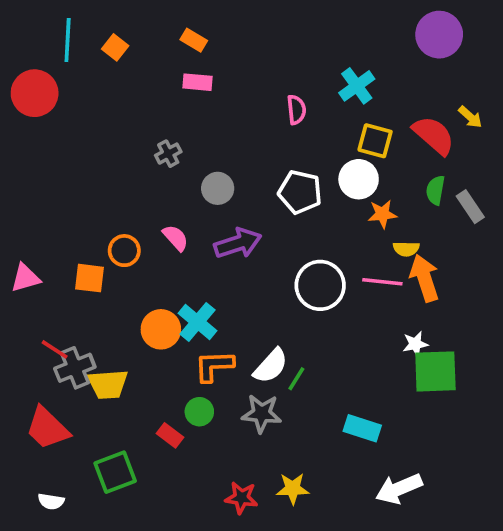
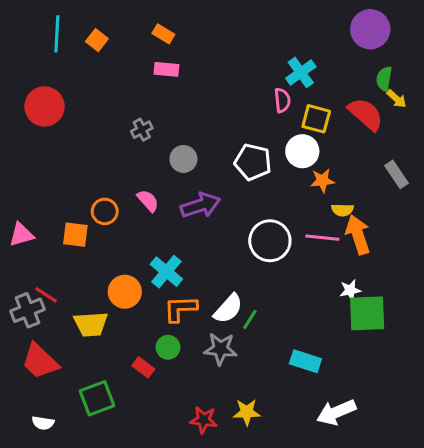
red circle: (35, 93) -> (44, 106), moved
pink semicircle: (296, 110) -> (282, 100), moved
green semicircle: (435, 190) -> (384, 79), moved
orange circle: (161, 329) -> (125, 292), moved
gray cross: (75, 368) -> (28, 310), moved

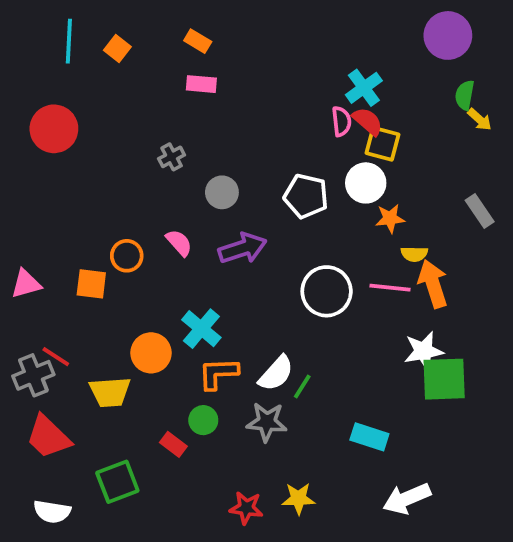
red semicircle: (366, 114) -> (368, 121), moved, size x0.7
white star: (350, 290) -> (424, 351), size x1.5
white semicircle: (43, 423) -> (52, 512), size x1.4

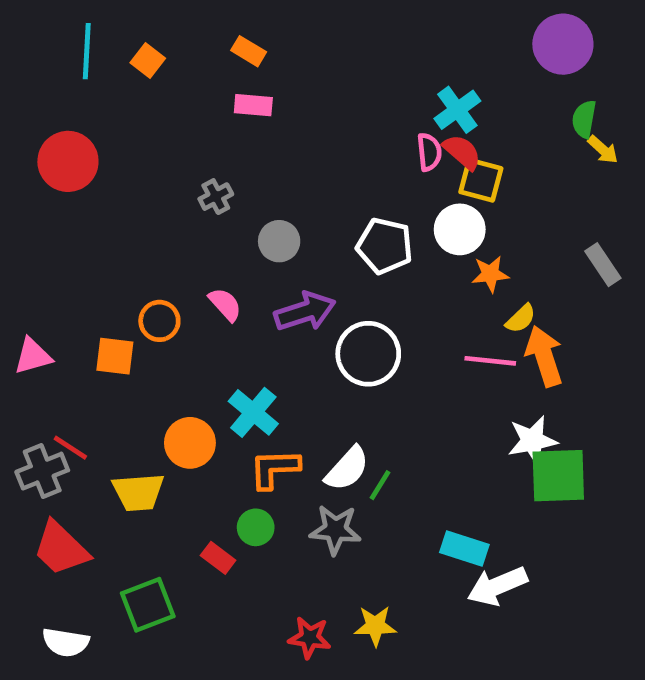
yellow semicircle: (414, 254) -> (521, 319), turned -45
white circle: (327, 291) -> (368, 354), moved
white arrow: (407, 499) -> (497, 586), moved

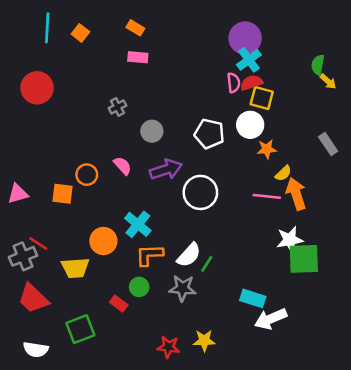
purple circle: (563, 44) -> (245, 38), moved
red semicircle: (462, 152) -> (251, 83), turned -60

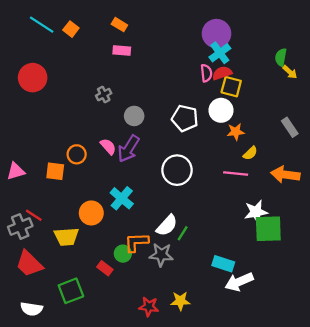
cyan line: (47, 28) -> (42, 25), turned -60
purple arrow: (166, 170) -> (128, 149), moved, turned 140
orange arrow: (296, 194) -> (285, 175), moved, turned -64
orange L-shape: (149, 255) -> (136, 242), moved

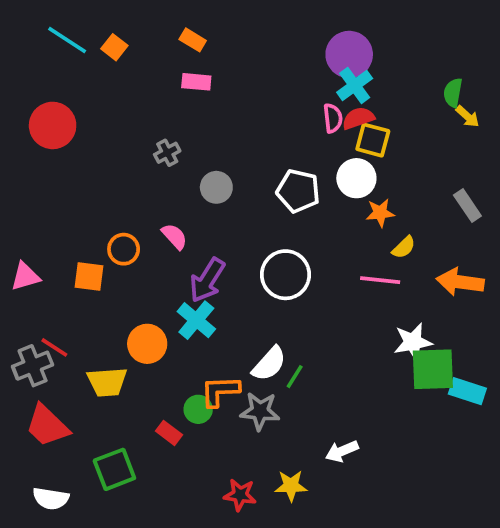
purple arrow: (128, 149) -> (207, 280), moved
cyan rectangle: (223, 264) -> (467, 391), moved
white arrow: (239, 282) -> (342, 451), moved, size x0.7

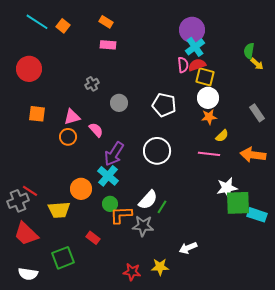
white circle: (356, 178) -> (208, 98), moved
pink triangle: (25, 276) -> (72, 117), moved
orange square: (89, 276) -> (37, 114), moved
green circle: (198, 409) -> (110, 204), moved

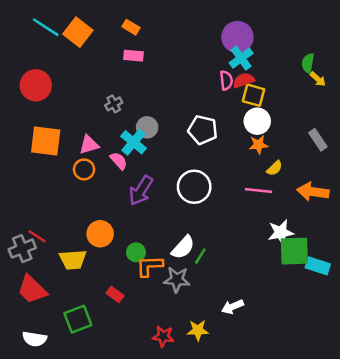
orange square: (63, 26) -> (78, 32), size x1.6
orange square: (37, 114) -> (46, 141), size x1.5
cyan cross: (108, 176) -> (134, 142), moved

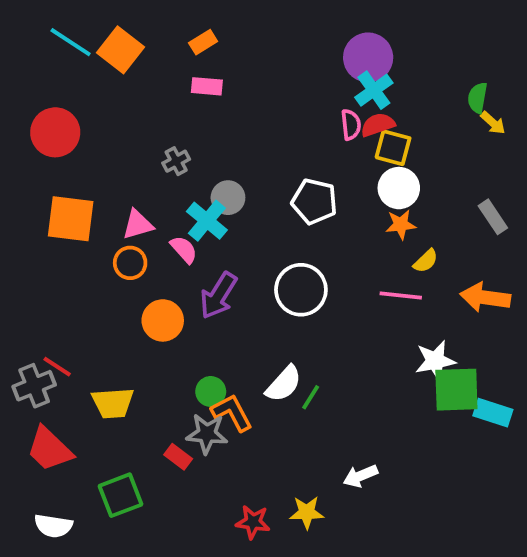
orange rectangle: (131, 27) -> (203, 42), turned -63
orange circle: (100, 234) -> (163, 320), moved
orange L-shape: (150, 266) -> (232, 413), turned 64
gray star: (177, 280) -> (207, 434), moved

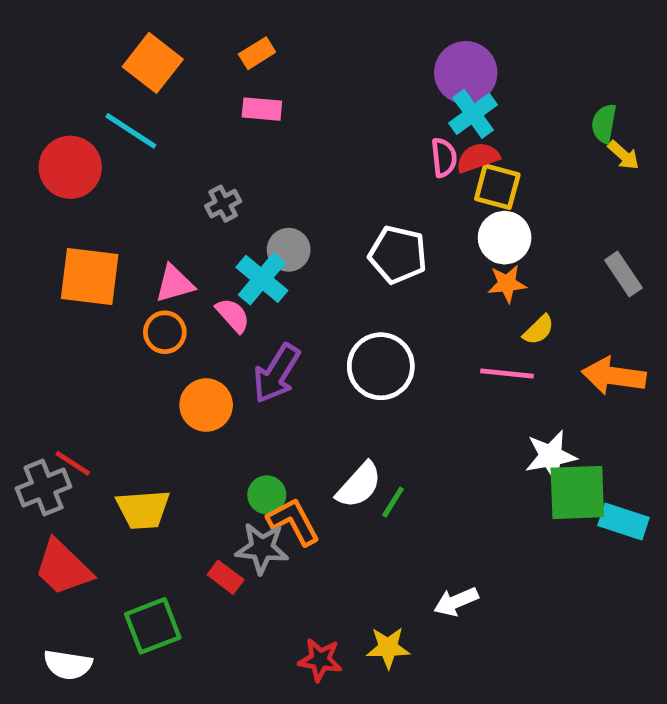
cyan line: (71, 42) -> (131, 131), moved

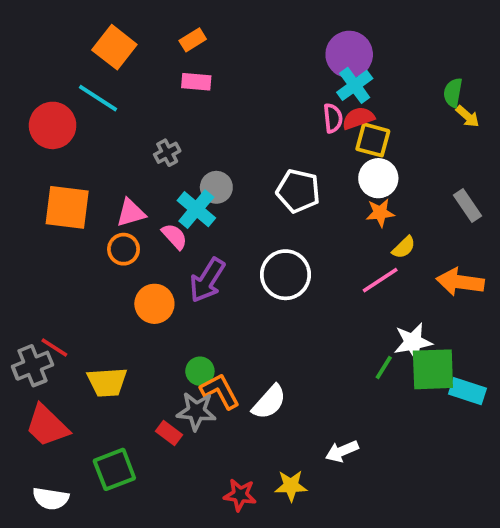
pink line: (507, 373) -> (380, 280), turned -39
white semicircle: (359, 485) -> (269, 402), moved
green line: (393, 502) -> (384, 367), moved

